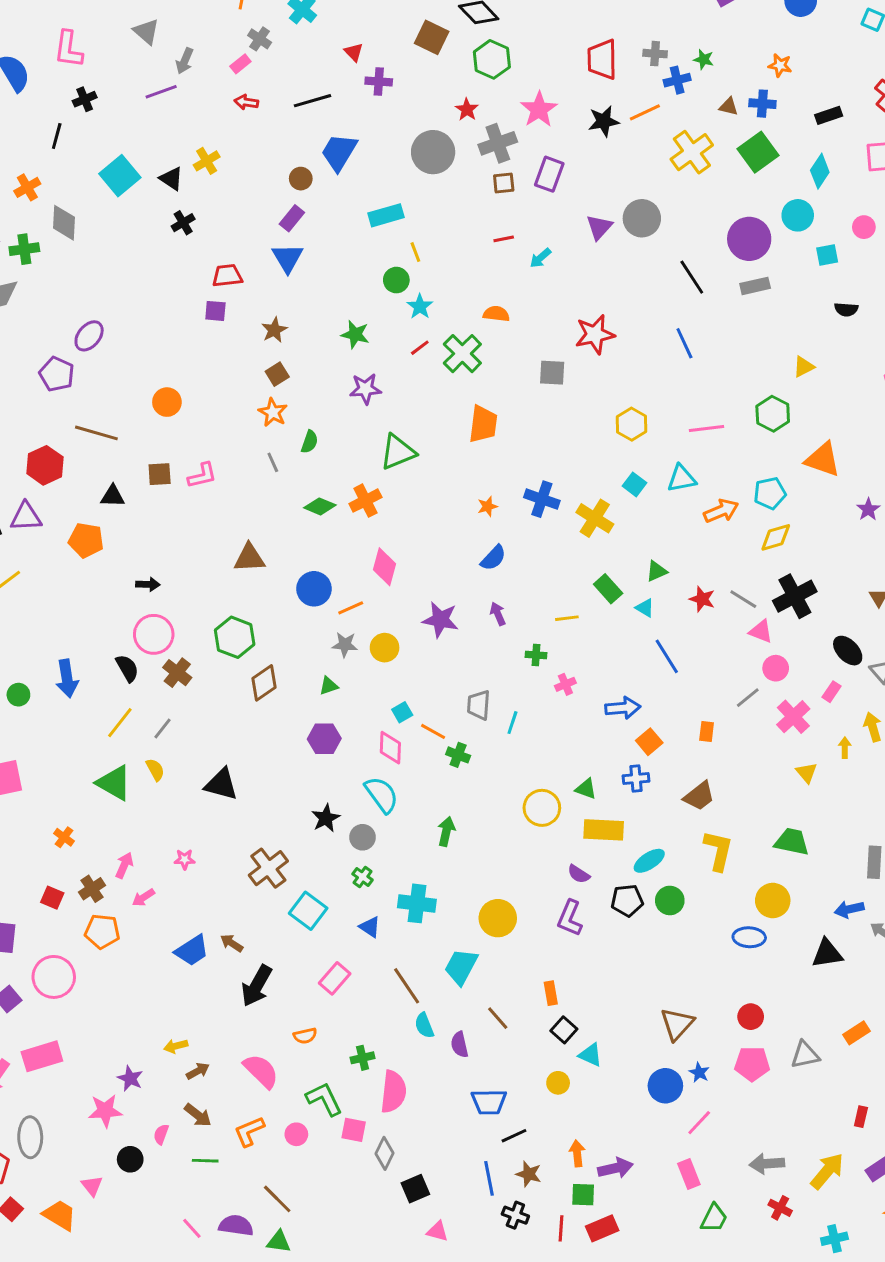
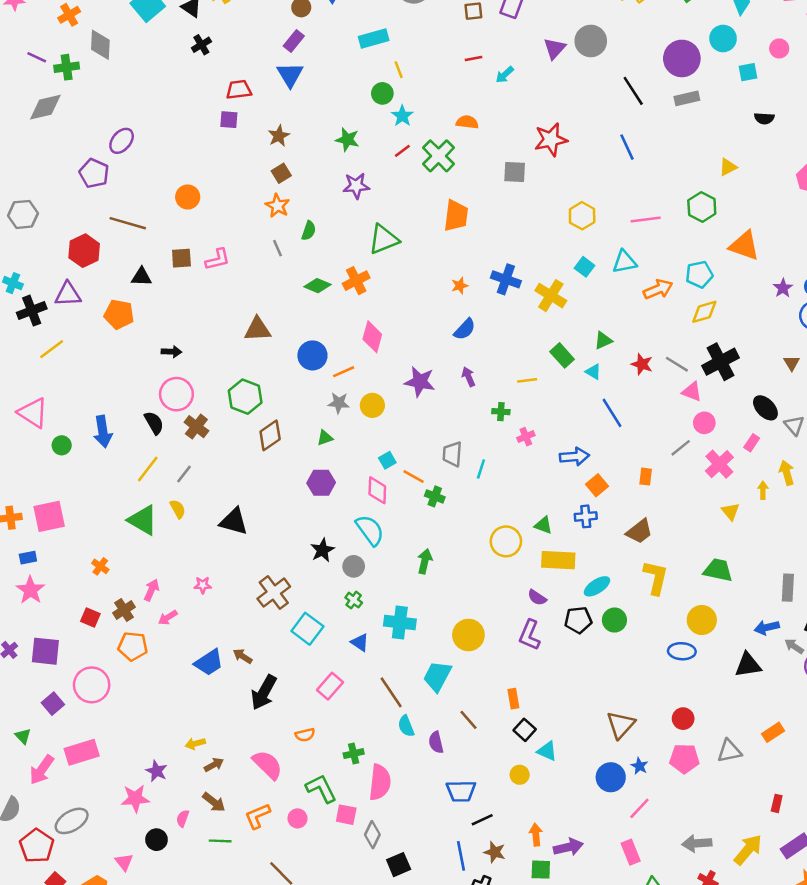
gray ellipse: (30, 1137) -> (72, 821), turned 60

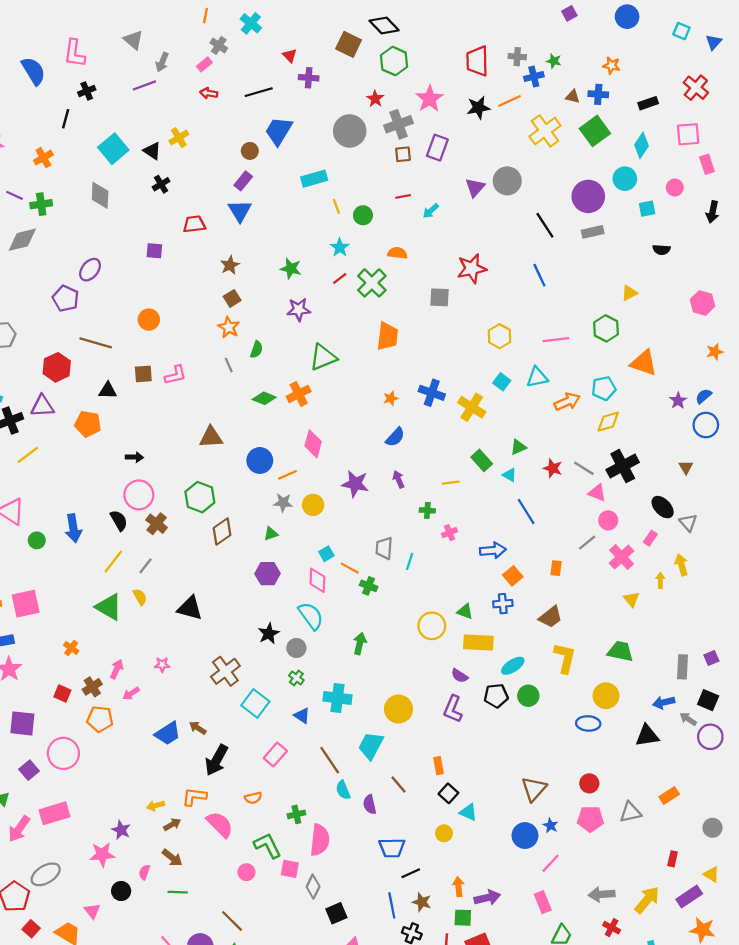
gray diamond: (100, 45) -> (100, 195), moved
green circle: (382, 93) -> (363, 215), moved
purple square: (229, 120) -> (154, 251), moved
orange L-shape: (258, 816) -> (194, 797), moved, turned 30

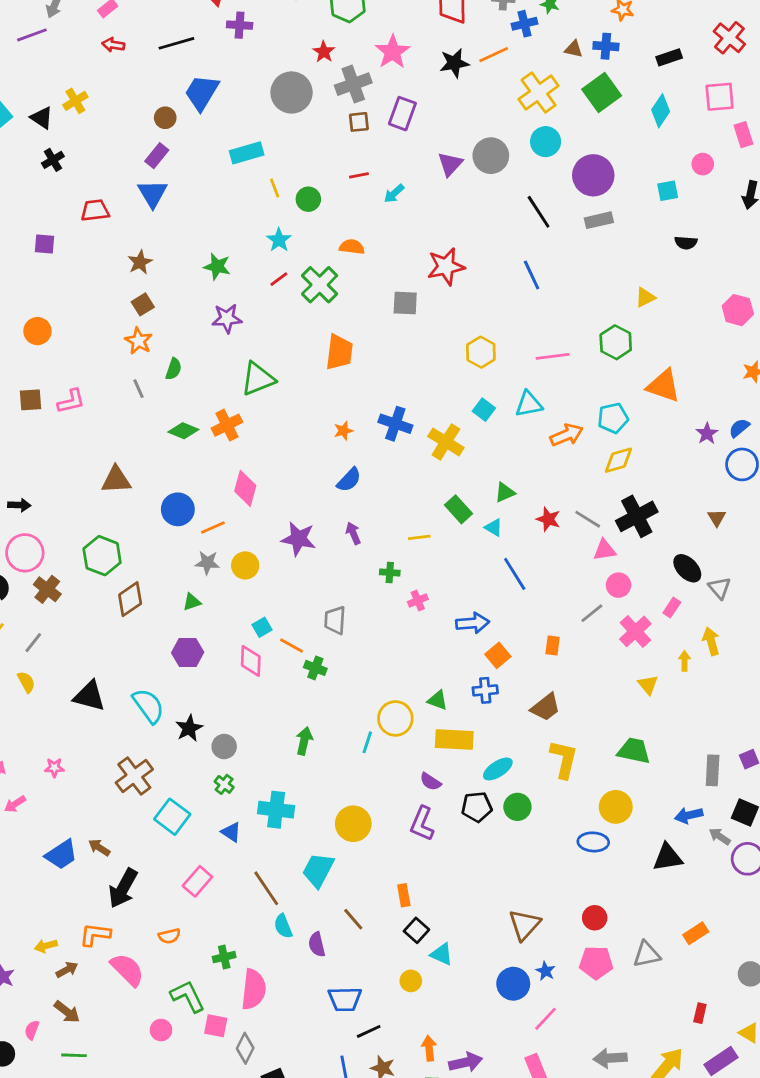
cyan circle: (625, 179) -> (546, 142), moved
pink triangle: (597, 493) -> (604, 550), turned -30
cyan line: (410, 561) -> (367, 742), moved
cyan semicircle: (311, 616) -> (148, 706), moved

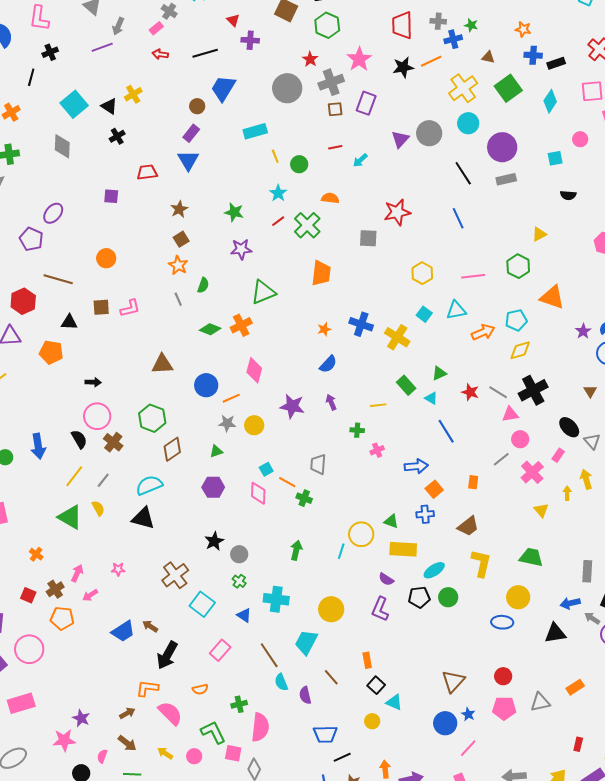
blue cross: (606, 46) -> (533, 55), moved
cyan semicircle: (148, 706) -> (149, 485), moved, turned -76
yellow arrow: (46, 946) -> (165, 753), moved, turned 49

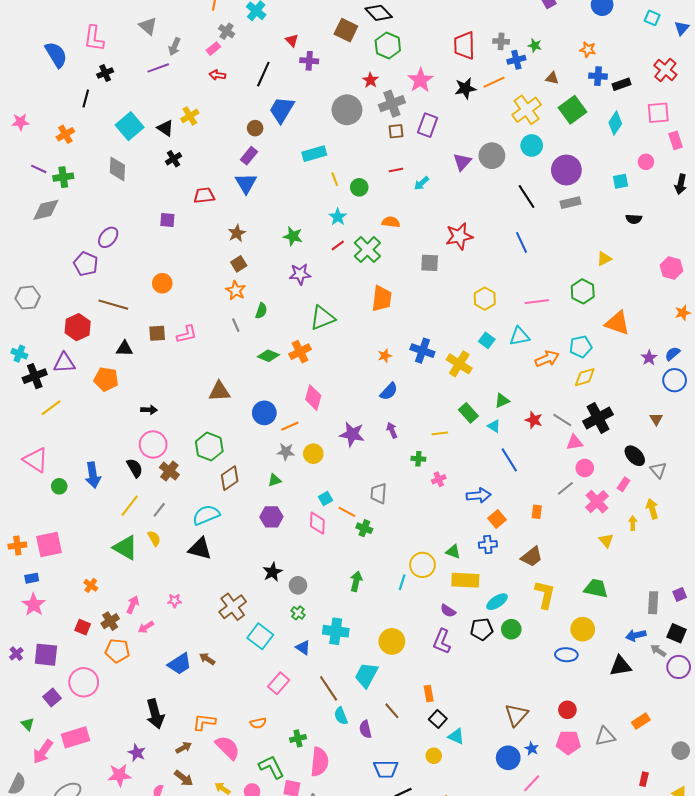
black line: (205, 53) -> (263, 74), turned -50
black arrow: (167, 655) -> (155, 714), moved, turned -44

